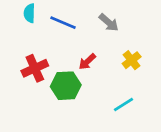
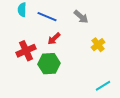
red arrow: (87, 62) -> (54, 39), moved
cyan line: (123, 105) -> (103, 86), moved

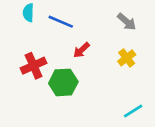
gray arrow: (81, 17) -> (127, 22), moved
red arrow: (54, 39) -> (81, 50), moved

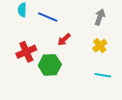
gray arrow: (127, 22) -> (100, 17), turned -112
cyan line: (133, 111) -> (103, 75), moved, turned 42

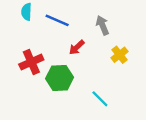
gray arrow: (100, 17) -> (102, 25), moved, turned -42
cyan line: (103, 75) -> (100, 99), moved, turned 35

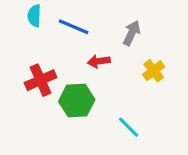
gray arrow: (102, 25) -> (132, 33), turned 48
red arrow: (77, 47) -> (99, 61), turned 35

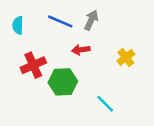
cyan semicircle: (34, 16) -> (18, 25), moved
gray arrow: (132, 33) -> (91, 20), moved

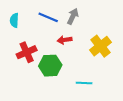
yellow cross: (126, 57) -> (100, 46), size x1.5
cyan line: (105, 104) -> (84, 83), turned -42

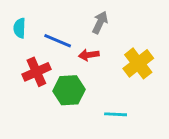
blue line: (48, 17) -> (58, 41), moved

